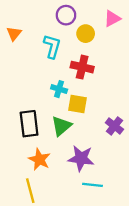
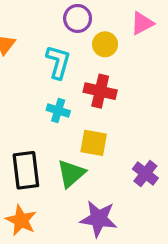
cyan cross: (59, 89) -> (58, 111), moved
orange star: (39, 159) -> (21, 220), moved

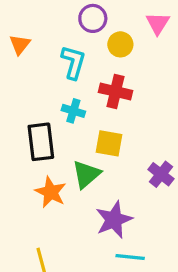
pink triangle: (142, 23) -> (158, 23), turned -30
black rectangle: (26, 170) -> (41, 142), moved
purple star: (99, 219) -> (114, 220), turned -30
orange star: (21, 220) -> (51, 192), moved

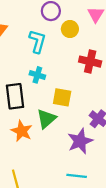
red cross: (116, 91) -> (90, 62), moved
purple star: (114, 220) -> (80, 141), moved

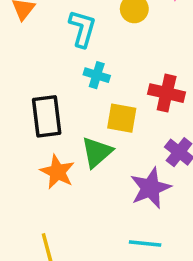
red cross: (90, 62) -> (167, 93), moved
cyan cross: (37, 75) -> (97, 75), moved

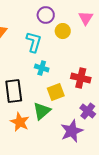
yellow square: (122, 118) -> (56, 92), turned -30

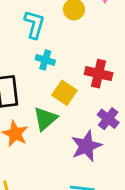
yellow square: (56, 92) -> (64, 93), turned -36

